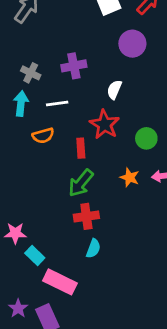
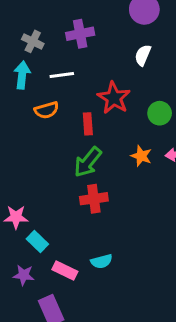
white semicircle: (114, 90) -> (143, 55), moved
cyan semicircle: (93, 248) -> (102, 261), moved, turned 54
pink rectangle: (60, 282) -> (65, 271), size x0.7
purple star: (18, 308) -> (24, 275), moved, turned -30

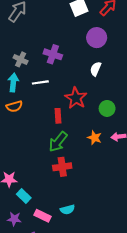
purple cross: (80, 34) -> (53, 54), turned 30
orange semicircle: (47, 110) -> (14, 106), moved

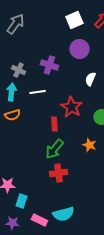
purple circle: (97, 38) -> (79, 49), moved
cyan rectangle: (24, 196) -> (21, 201), turned 64
cyan semicircle: (67, 210) -> (63, 214), size x1.5

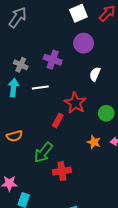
orange semicircle: (12, 115) -> (14, 136), moved
red rectangle: (54, 124) -> (58, 121), turned 32
green arrow: (54, 149) -> (43, 152), moved

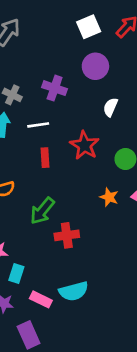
red rectangle: (58, 121) -> (45, 158), moved, turned -32

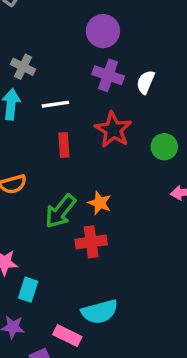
purple circle: (95, 66) -> (103, 31), moved
purple cross: (55, 88) -> (108, 75), moved
orange star: (109, 197) -> (100, 203), moved
pink rectangle: (41, 299) -> (67, 336), moved

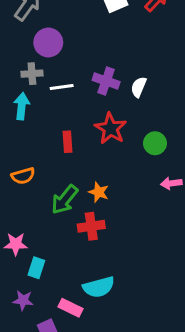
purple circle: (103, 31) -> (48, 42), moved
gray cross: (23, 67) -> (32, 74), turned -30
white line: (55, 104) -> (62, 87), moved

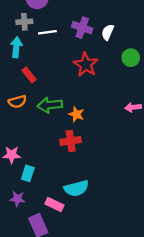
red rectangle: (68, 142) -> (29, 75), moved, turned -35
green circle: (155, 143) -> (131, 58), moved
green arrow: (65, 200) -> (50, 105), moved, turned 45

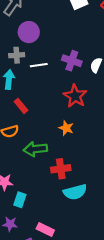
green arrow: (50, 105) -> (35, 149), moved
orange star: (76, 114) -> (66, 128), moved
cyan semicircle: (76, 188) -> (75, 192), moved

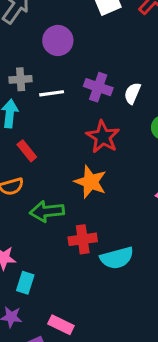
purple circle: (29, 32) -> (58, 40), moved
orange star: (66, 128) -> (90, 182), size x1.5
cyan semicircle: (75, 192) -> (117, 258), moved

